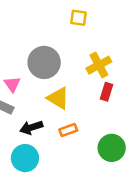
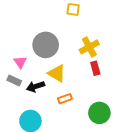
red rectangle: (107, 92) -> (95, 68), turned -32
black arrow: (31, 127) -> (35, 87), moved

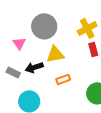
yellow triangle: (57, 73) -> (55, 54), turned -42
gray rectangle: (14, 80) -> (13, 72), moved

